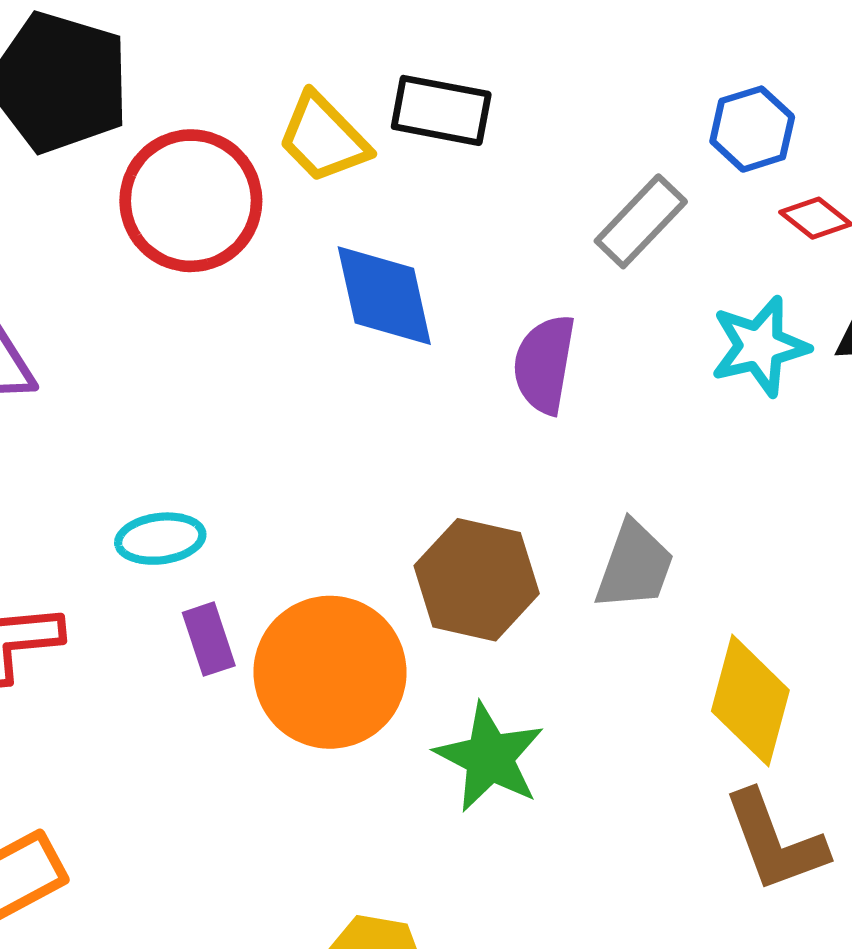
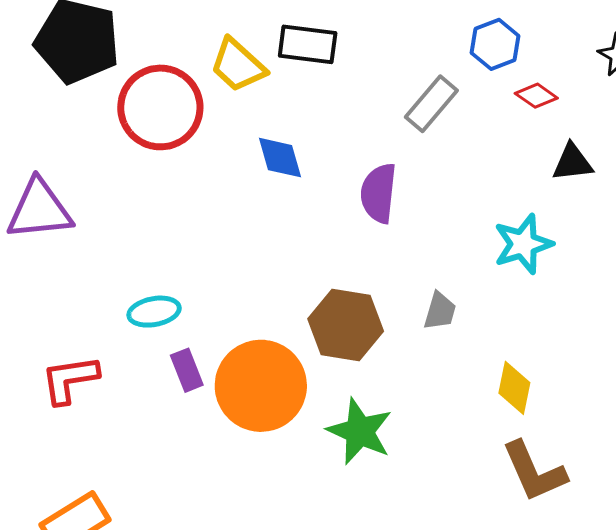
blue diamond: (384, 296) -> (280, 158), size x0.7
cyan star: (760, 346) -> (523, 244), moved
gray trapezoid: (634, 566) -> (440, 311), size x0.7
yellow diamond: (750, 701) -> (514, 388), size x0.7

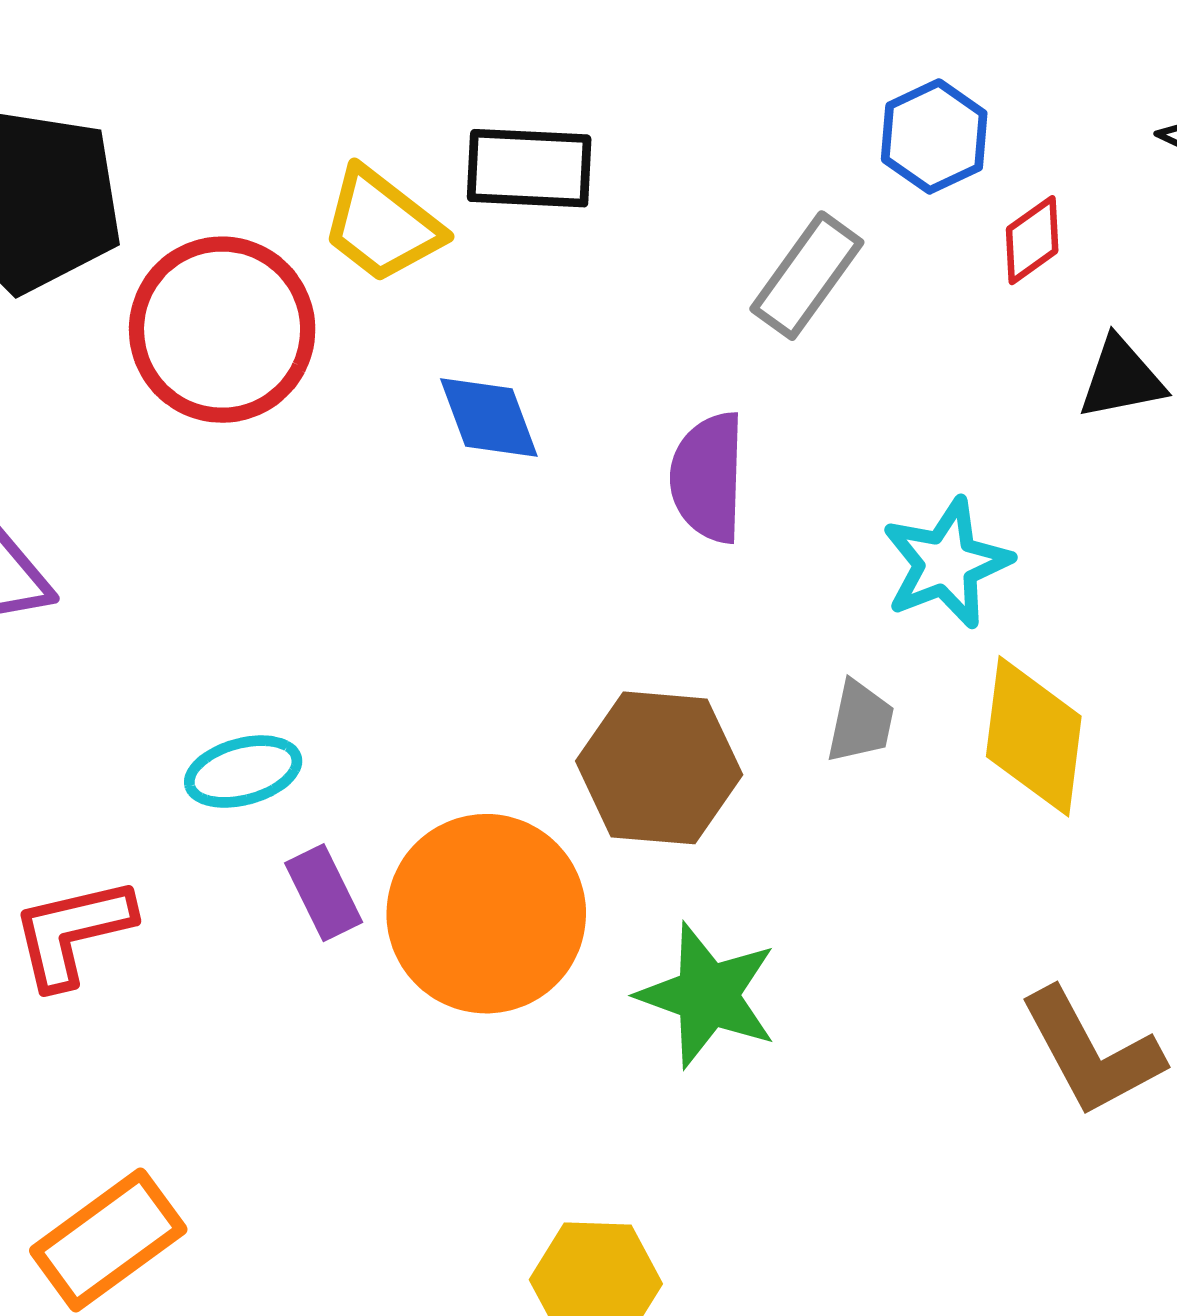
red diamond: (536, 96) -> (1032, 240), turned -66
cyan star: (523, 244) -> (947, 563), moved
yellow diamond: (514, 388) -> (1034, 736), moved, size x1.4

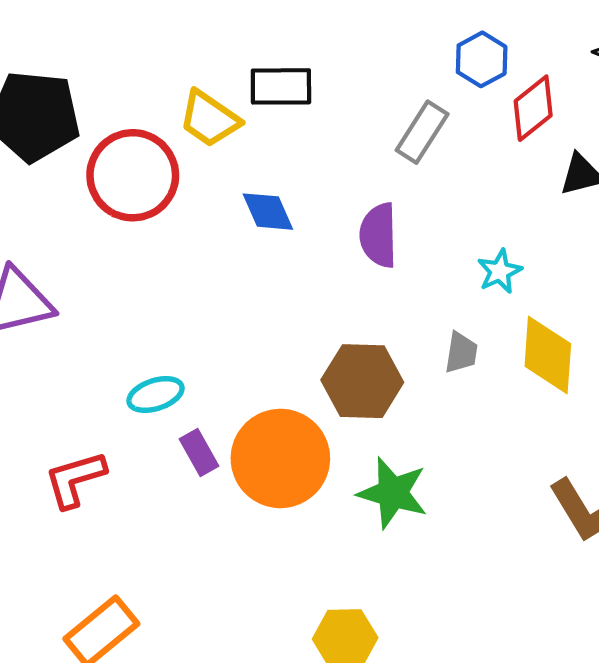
red diamond: (1032, 240) -> (533, 108), size x1.5
cyan star: (947, 563) -> (500, 271), size x0.7

